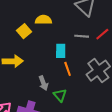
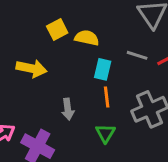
yellow semicircle: (43, 20) -> (87, 38), moved
green triangle: (60, 95) -> (105, 133), moved

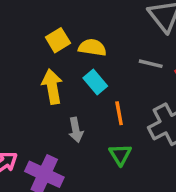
yellow arrow: (31, 68) -> (52, 87), moved, turned -108
cyan rectangle: (103, 69) -> (95, 82), moved, turned -50

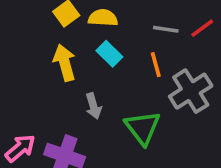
orange line: (119, 113) -> (156, 65), moved
green triangle: (120, 155) -> (143, 128), size x1.5

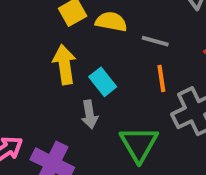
gray line: (166, 29) -> (155, 41), moved
cyan rectangle: (109, 54) -> (103, 82), moved

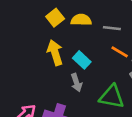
orange line: (161, 79) -> (120, 52), turned -42
green triangle: (139, 144) -> (112, 97), turned -40

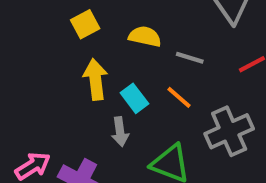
yellow square: (55, 18) -> (85, 24), moved
orange line: (120, 52) -> (179, 97), moved

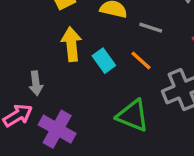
gray arrow: (120, 132) -> (36, 83), moved

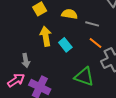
orange line: (141, 61) -> (95, 43), moved

